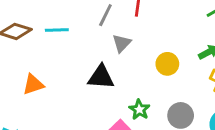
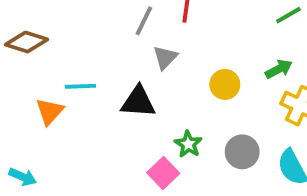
cyan line: (57, 30) -> (80, 86), moved
orange triangle: (33, 84) -> (50, 111), turned -30

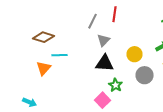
brown diamond: (27, 42) -> (44, 37), moved
black triangle: (138, 102) -> (104, 63), moved
gray circle: (242, 152) -> (144, 75), moved

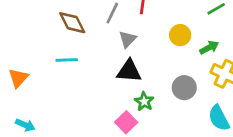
brown diamond: (44, 37) -> (72, 23), moved, turned 45
yellow circle: (134, 54) -> (180, 35), moved
orange triangle: (44, 68) -> (18, 78), moved

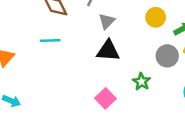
gray circle: (184, 88) -> (167, 56), moved
green star: (144, 101) -> (141, 82), moved

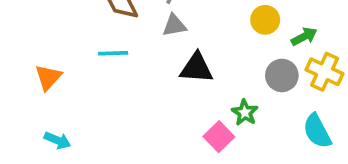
gray triangle: (107, 21) -> (174, 25), moved, turned 36
pink square: (105, 98) -> (219, 137), moved

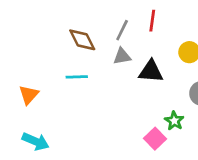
black triangle: (197, 68) -> (151, 71), moved
cyan arrow: (57, 140) -> (36, 141), size x1.4

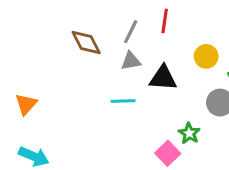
cyan line: (77, 77) -> (123, 101), moved

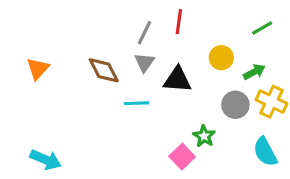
brown diamond: (86, 43) -> (104, 70), moved
gray triangle: (131, 61) -> (144, 62), turned -45
orange triangle: (26, 104) -> (38, 69), moved

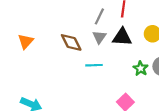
black triangle: (177, 80) -> (122, 37), moved
green star: (204, 136) -> (141, 68), moved

